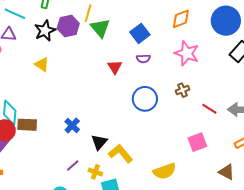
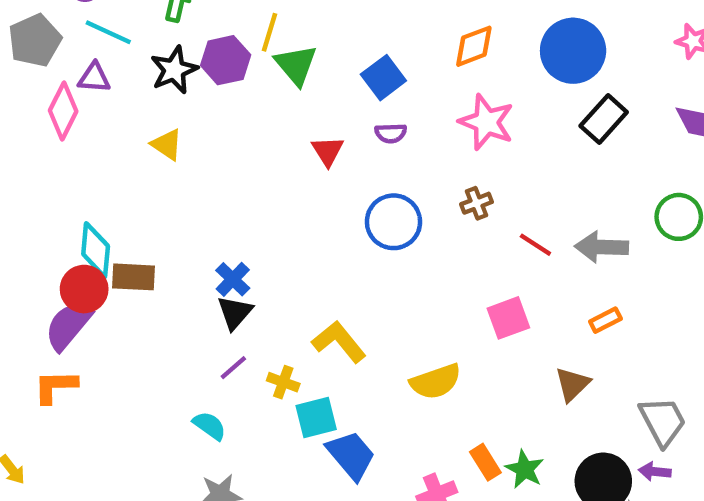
black triangle: (99, 142) -> (235, 313), moved
brown triangle: (227, 172) -> (572, 384), turned 48

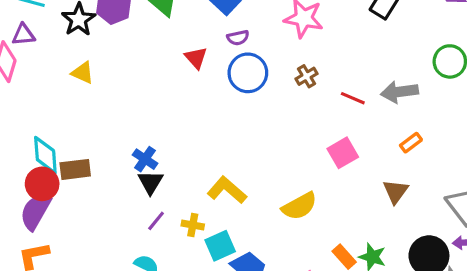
blue circle: (393, 222) -> (248, 73), moved

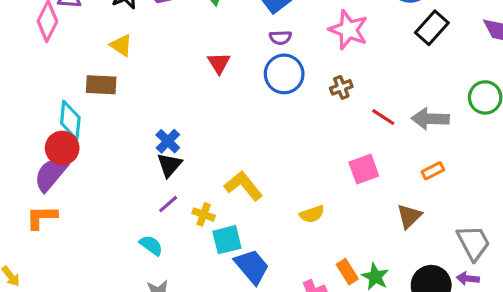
red triangle: (196, 58) -> (219, 63), moved
brown rectangle: (75, 169) -> (101, 85), moved
yellow semicircle: (299, 206) -> (312, 214), size x0.7

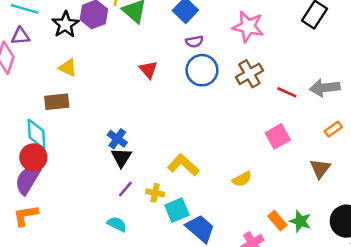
brown cross: (341, 87) -> (249, 74), size x1.5

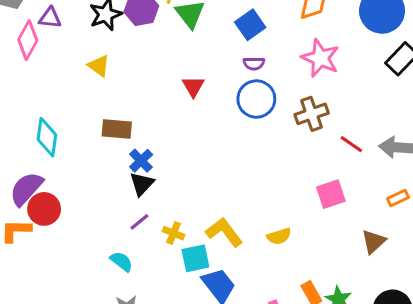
brown rectangle: (57, 102) -> (117, 129), moved
red circle: (33, 157) -> (44, 209), moved
yellow L-shape: (183, 165) -> (224, 232), moved

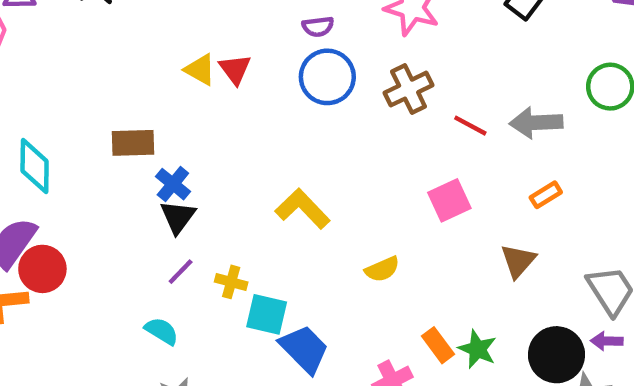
yellow triangle: (99, 66) -> (200, 70), moved
yellow L-shape: (224, 232) -> (303, 209), moved
cyan square: (195, 258) -> (267, 314), turned 32

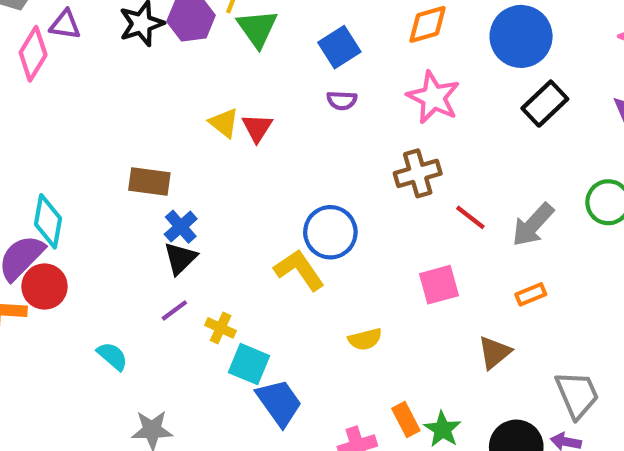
blue circle: (327, 77) -> (330, 232), moved
gray arrow: (536, 123) -> (533, 225), turned -54
cyan diamond: (35, 166) -> (48, 221), moved
cyan semicircle: (162, 331) -> (112, 356), moved

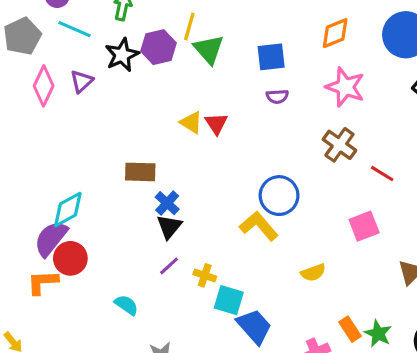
purple triangle: (65, 25) -> (82, 81), moved, turned -45
blue square: (339, 47) -> (271, 57), turned 32
brown cross: (418, 173) -> (339, 145), turned -32
cyan diamond: (48, 221) -> (68, 210), turned 57

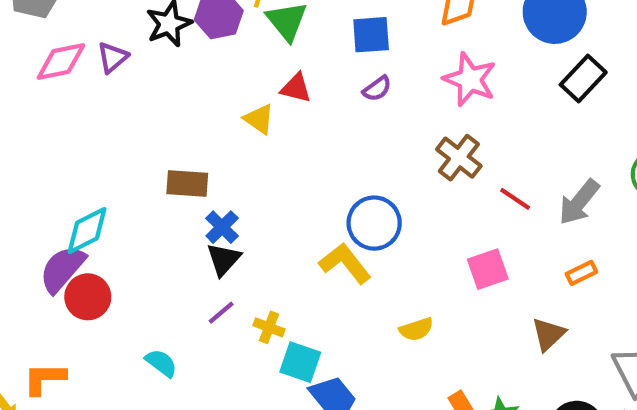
pink diamond: (44, 86) -> (61, 62), turned 51
purple semicircle: (277, 96) -> (377, 89), turned -35
red triangle: (216, 124) -> (296, 88), moved, turned -45
orange L-shape: (43, 282) -> (44, 379), moved

